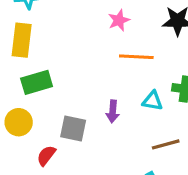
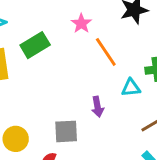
orange line: (136, 57) -> (106, 52), turned 68
green rectangle: (37, 82) -> (35, 45), moved

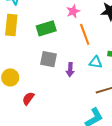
green rectangle: (35, 45) -> (46, 28), moved
gray square: (66, 131) -> (48, 59), moved

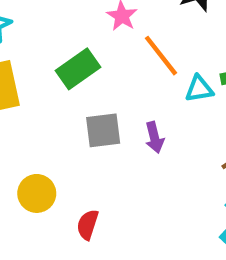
cyan triangle: (96, 62) -> (199, 89), moved

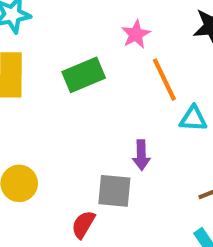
gray square: (103, 130) -> (114, 191), moved
red semicircle: (88, 225) -> (83, 224), moved

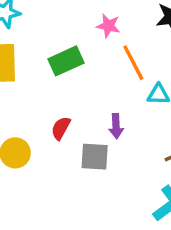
pink star: (136, 34) -> (108, 26), turned -30
red semicircle: (83, 224) -> (61, 128), moved

